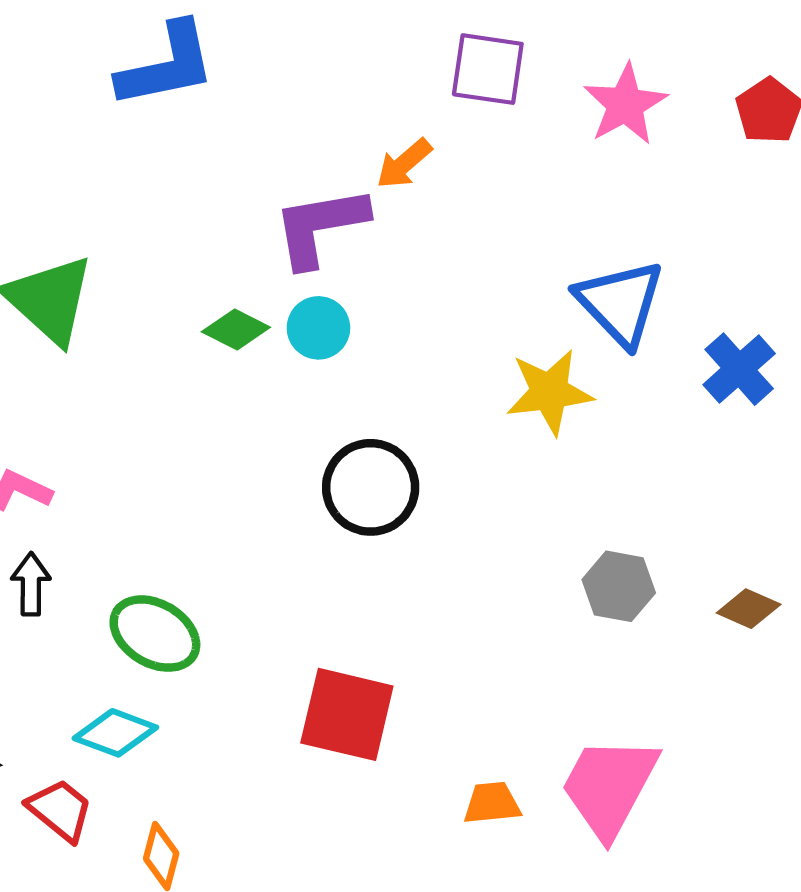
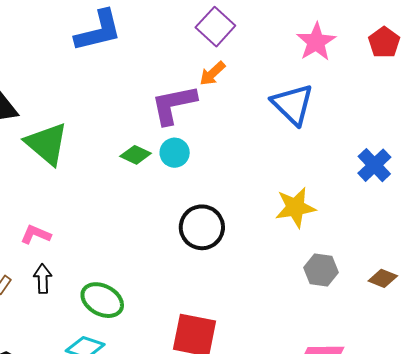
purple square: (488, 69) -> (215, 27), moved, turned 36
blue triangle: (620, 303) -> (293, 104), moved
yellow star: (550, 392) -> (295, 207), moved

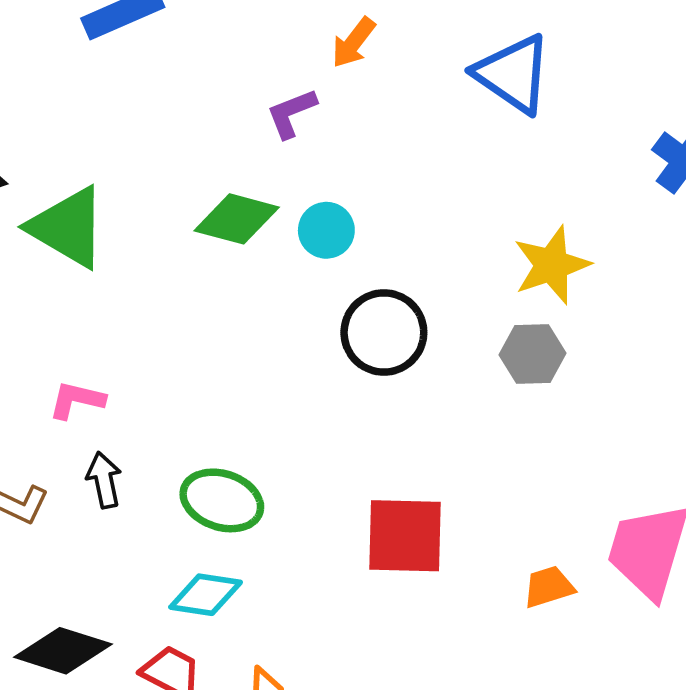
purple L-shape: (174, 105) -> (291, 113), size x0.6
cyan circle: (175, 153) -> (326, 230), moved
green diamond: (136, 155) -> (237, 219), size x1.4
gray hexagon: (321, 270) -> (532, 354), moved

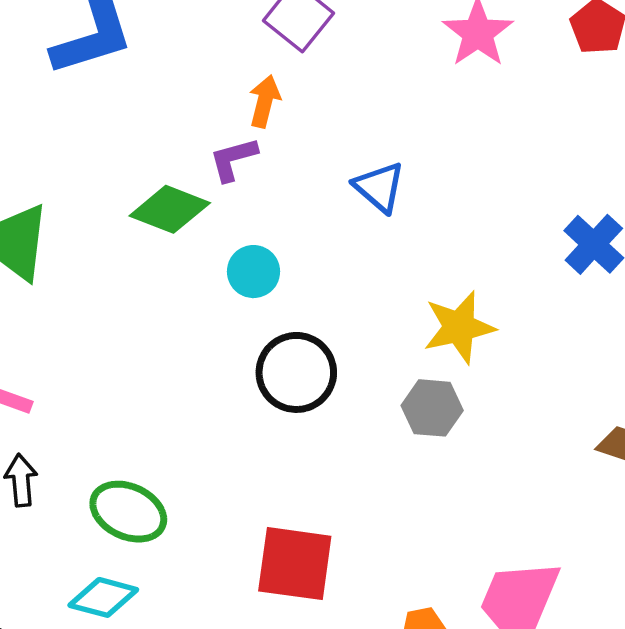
orange arrow: (353, 43) -> (265, 101), moved, turned 150
blue triangle: (513, 74) -> (379, 187), moved, size x0.7
green diamond: (237, 219) -> (170, 209), moved

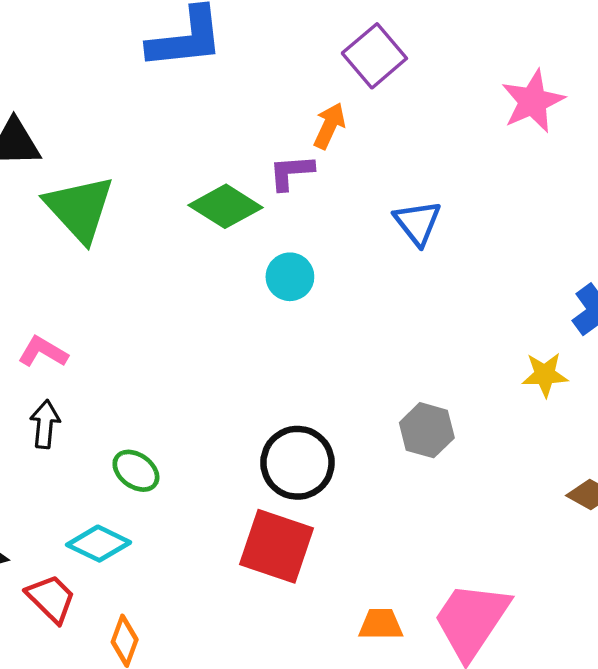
yellow star: (459, 327) -> (545, 375), moved, size x0.7
black circle: (296, 372) -> (297, 463), moved
green ellipse: (128, 512) -> (136, 471), size x0.7

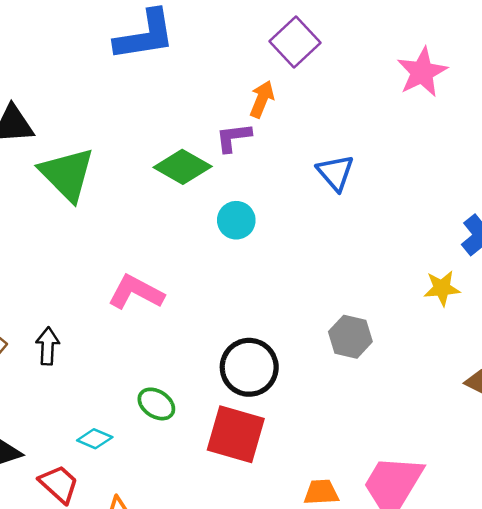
pink L-shape: (43, 352) -> (136, 292), moved, size x1.4
green ellipse: (136, 471) -> (156, 404), moved
cyan diamond: (99, 544) -> (95, 439), size x0.7

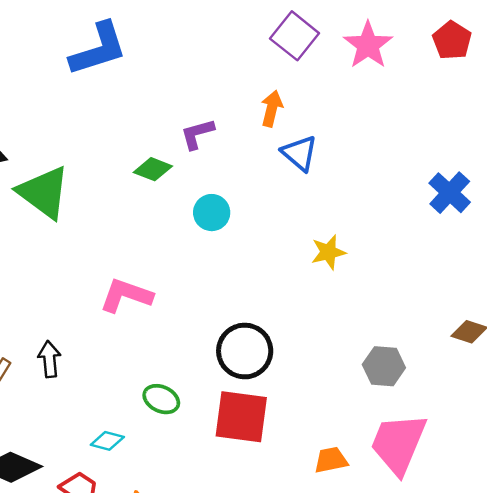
purple square: (295, 42) -> (295, 36), moved
orange arrow: (262, 99) -> (272, 109), moved
green diamond: (183, 167) -> (153, 169), size x0.7
yellow star: (442, 288) -> (328, 252), moved
gray hexagon: (350, 337) -> (384, 366), moved

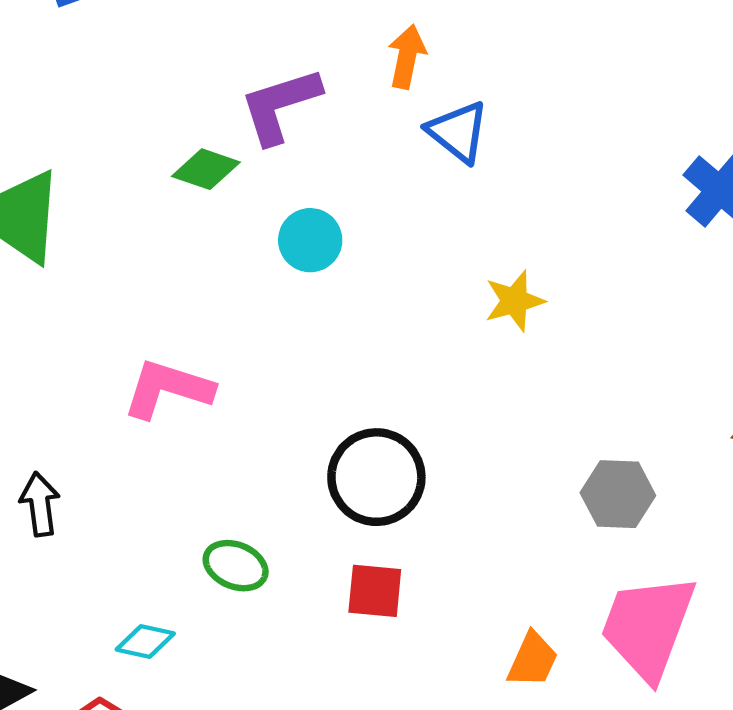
purple L-shape: (197, 134) -> (280, 105), size x1.4
red square: (241, 417) -> (375, 591), size x0.6
orange trapezoid: (331, 460) -> (533, 660), turned 128

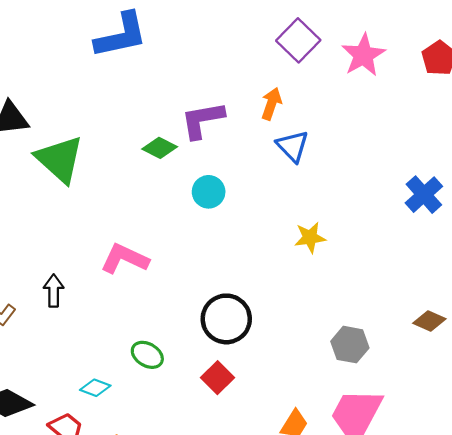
black arrow: (40, 504) -> (54, 291), moved
red square: (375, 591) -> (217, 378), turned 32

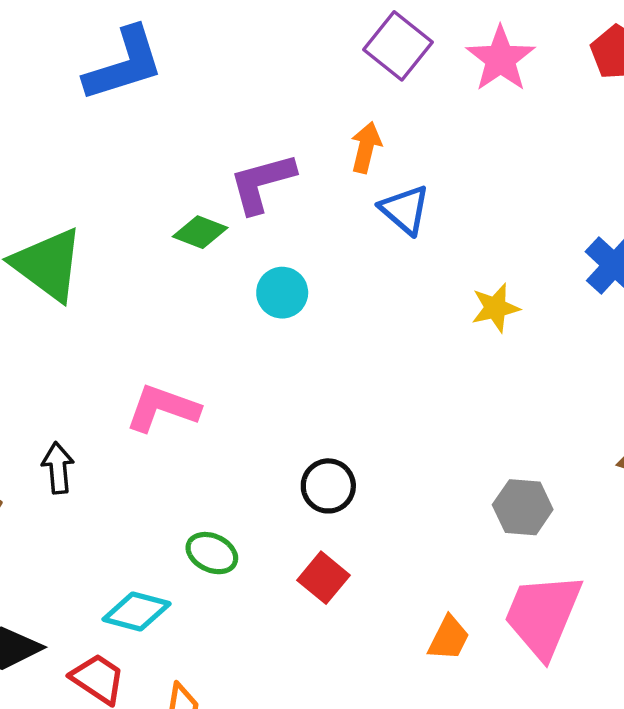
yellow star: (310, 237) -> (495, 308), moved
black circle: (226, 319) -> (328, 486), size x0.7
cyan diamond: (95, 388) -> (137, 611), size x1.4

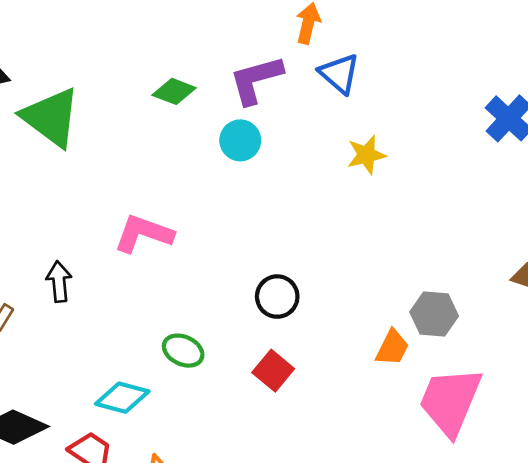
purple L-shape: (262, 183) -> (256, 80), moved
yellow star: (495, 308) -> (366, 155), moved
orange trapezoid: (449, 638) -> (392, 348), moved

